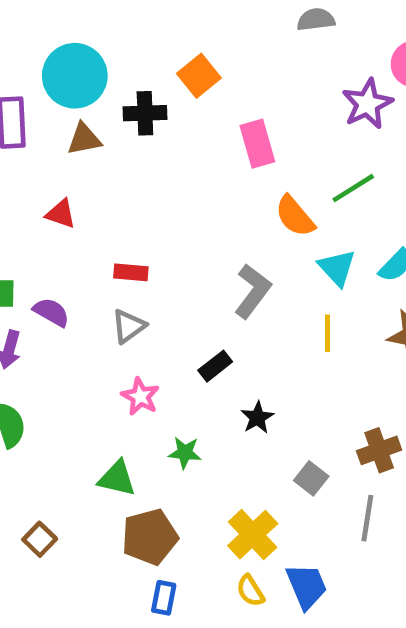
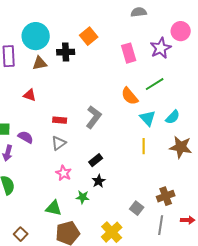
pink rectangle: (257, 144) -> (129, 53), moved
gray L-shape: (253, 291) -> (94, 117), moved
black star: (257, 418) -> (99, 181), moved

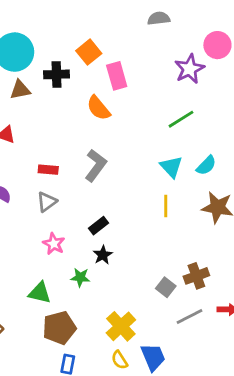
pink rectangle: (129, 53) -> (117, 76), moved
orange semicircle: (130, 96) -> (99, 108), moved
gray square: (137, 208) -> (166, 287), moved
gray line: (161, 225) -> (189, 317), turned 54

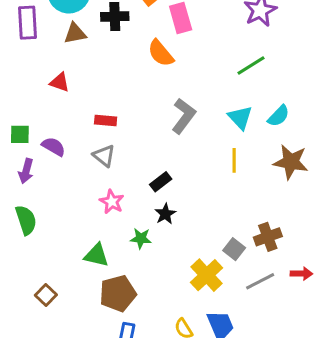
gray L-shape: (96, 165) -> (184, 116), moved
gray triangle: (47, 202) -> (104, 156), turned -45
yellow cross: (121, 326) -> (207, 275), moved

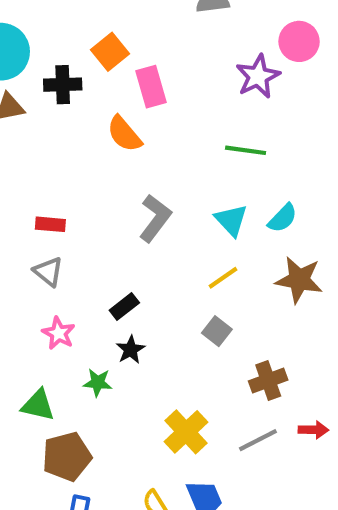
green line: (251, 65) -> (246, 150), turned 40
yellow line: (234, 160) -> (223, 278), turned 55
gray square: (234, 249) -> (217, 331), moved

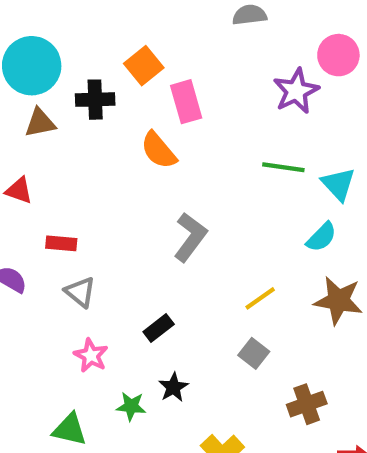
cyan triangle: (231, 220) -> (338, 184), moved
red rectangle: (50, 224) -> (61, 243), moved
black star: (131, 350) -> (173, 387), moved

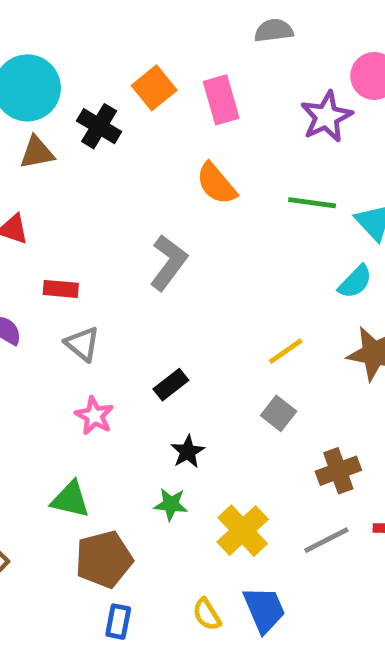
black cross: (95, 100) -> (99, 126), turned 33
pink rectangle: (186, 102) -> (221, 100), moved
orange semicircle: (159, 150) -> (216, 184), moved
gray L-shape: (190, 237) -> (168, 263), moved
green star: (131, 406) -> (171, 504), moved

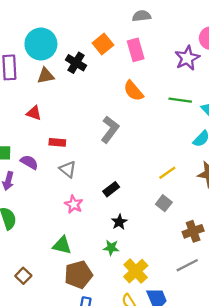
gray semicircle: (274, 30) -> (142, 16), moved
yellow cross: (243, 531) -> (136, 271), moved

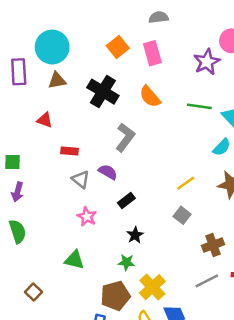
black cross: (76, 63) -> (103, 92), moved, size x1.4
purple semicircle: (29, 162) -> (108, 172), moved
brown pentagon: (78, 275) -> (115, 296), moved

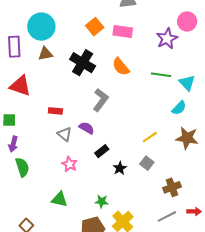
pink rectangle: (152, 53) -> (123, 32), turned -66
red triangle: (45, 120) -> (20, 86), moved, size x1.6
green semicircle: (18, 231) -> (22, 167), moved
black star: (135, 235) -> (120, 168), moved

